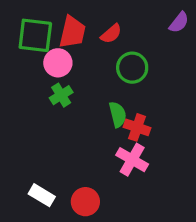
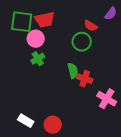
red trapezoid: (72, 32) -> (45, 20), turned 65
red semicircle: (111, 34) -> (91, 26), moved, turned 72
pink cross: (132, 160) -> (107, 99), moved

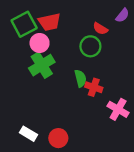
green square: (22, 22) -> (24, 24), turned -35
green cross: (38, 59) -> (42, 65), size x1.6

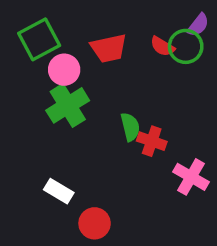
red trapezoid: (49, 22) -> (109, 48), moved
green circle: (90, 46) -> (186, 46), moved
white rectangle: (28, 134) -> (59, 191), moved

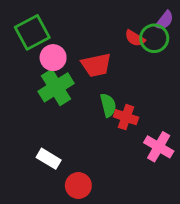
red trapezoid: (109, 48) -> (96, 65), moved

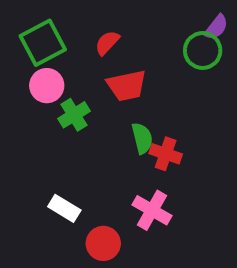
red semicircle: (135, 38) -> (107, 43), moved, turned 102
pink circle: (53, 58) -> (47, 86), moved
green cross: (56, 87) -> (74, 115), size x0.7
pink cross: (159, 147) -> (152, 210), moved

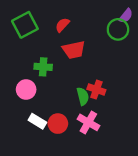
pink circle: (47, 86) -> (26, 90), moved
green cross: (74, 115) -> (43, 67), turned 36
green semicircle: (142, 138) -> (83, 96), moved
red circle: (103, 243) -> (58, 124), moved

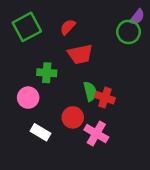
green semicircle: (83, 96) -> (90, 91), moved
red circle: (58, 124) -> (73, 117), moved

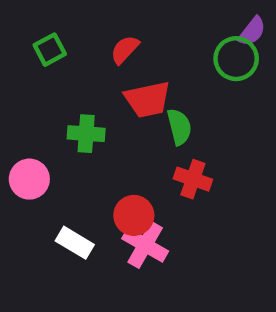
green square: (27, 27) -> (50, 50), size x0.6
green semicircle: (90, 91) -> (179, 127), moved
pink circle: (28, 98) -> (29, 179), moved
pink cross: (96, 134) -> (145, 245), moved

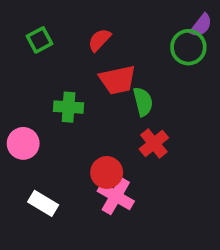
red cross: (193, 179) -> (154, 143), turned 32
white rectangle: (75, 243) -> (43, 203), moved

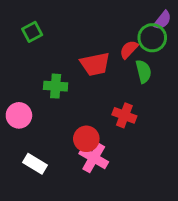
red semicircle: (99, 40) -> (129, 49), moved
green semicircle: (143, 102) -> (143, 71), moved
red cross: (154, 143) -> (124, 115), turned -30

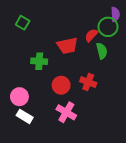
purple semicircle: (162, 20) -> (115, 14), turned -40
green square: (32, 32) -> (23, 23), turned -32
pink circle: (19, 115) -> (19, 97), moved
red circle: (86, 139) -> (61, 85), moved

